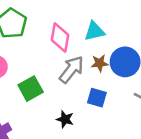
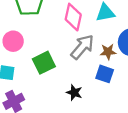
brown star: (100, 63) -> (108, 52), moved

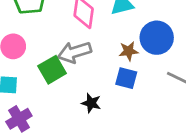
gray arrow: (82, 47) -> (74, 52), moved, turned -144

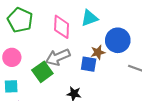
blue square: (126, 78) -> (89, 64), moved

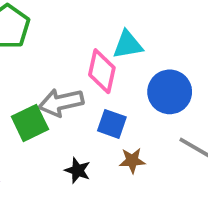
pink diamond: (62, 27) -> (102, 71), moved
brown star: (98, 52) -> (132, 161), moved

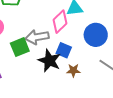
pink diamond: (102, 71) -> (60, 22), turned 30
black star: (78, 170) -> (49, 61), moved, size x1.6

